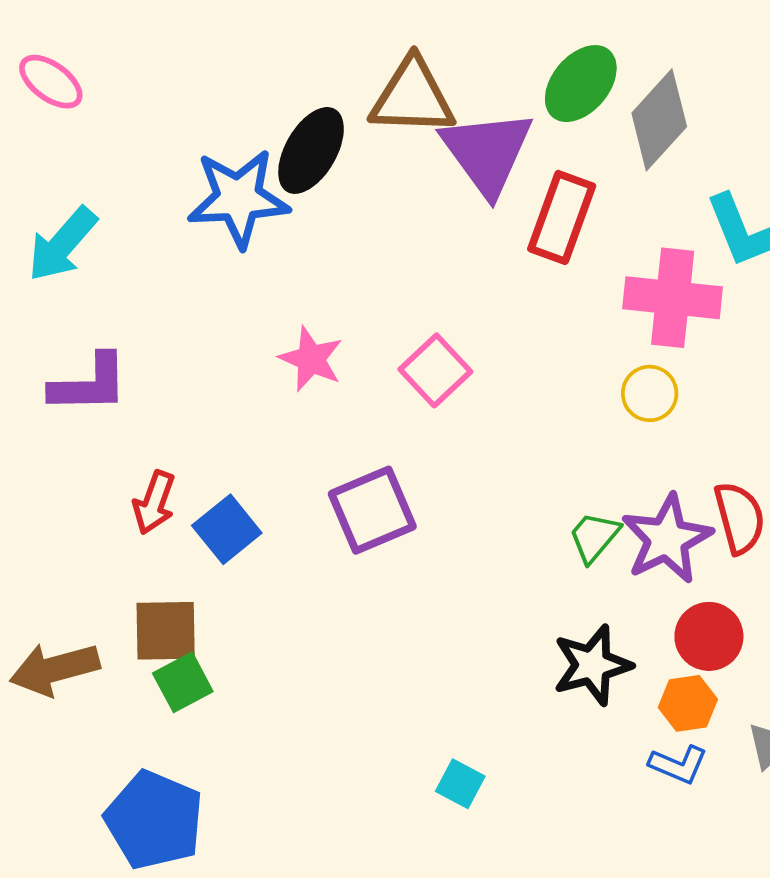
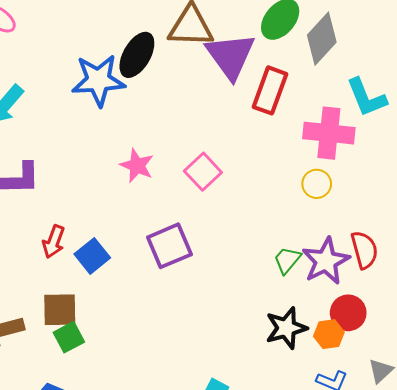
orange hexagon: (688, 703) -> (329, 334), moved

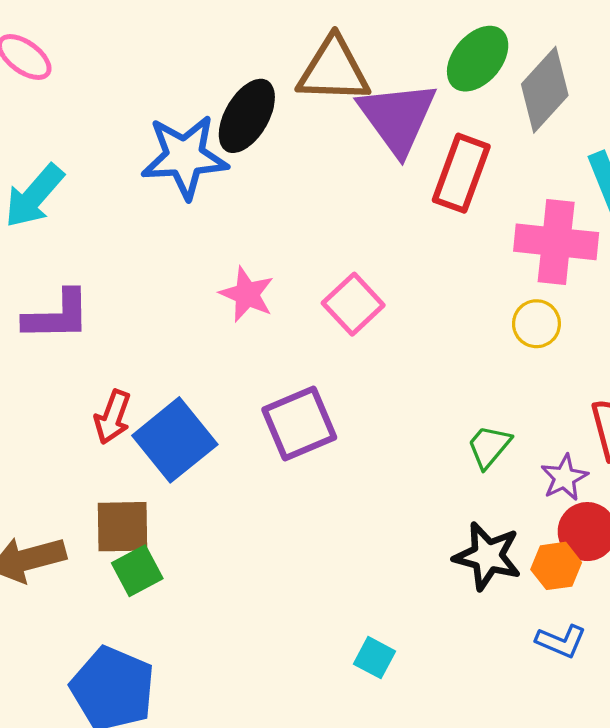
blue square: (92, 256) -> (175, 440), size x1.4
purple star: (326, 261) -> (564, 478), moved, size x0.6
black star: (286, 328) -> (487, 556), turned 30

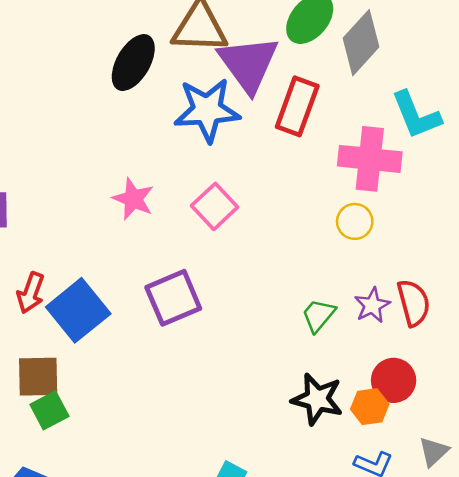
blue star: (185, 157) -> (207, 110), moved
purple star: (564, 478) -> (372, 305), moved

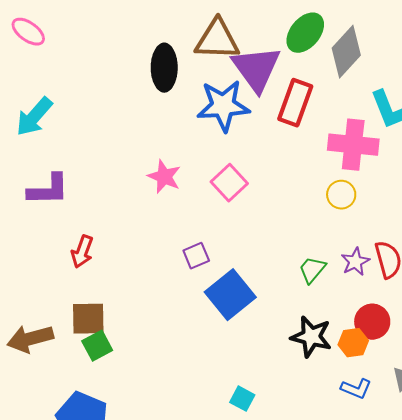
black ellipse: (133, 63) -> (164, 68), turned -30
purple square: (173, 298) -> (196, 256), size x0.6
blue square: (78, 310) -> (230, 295), moved

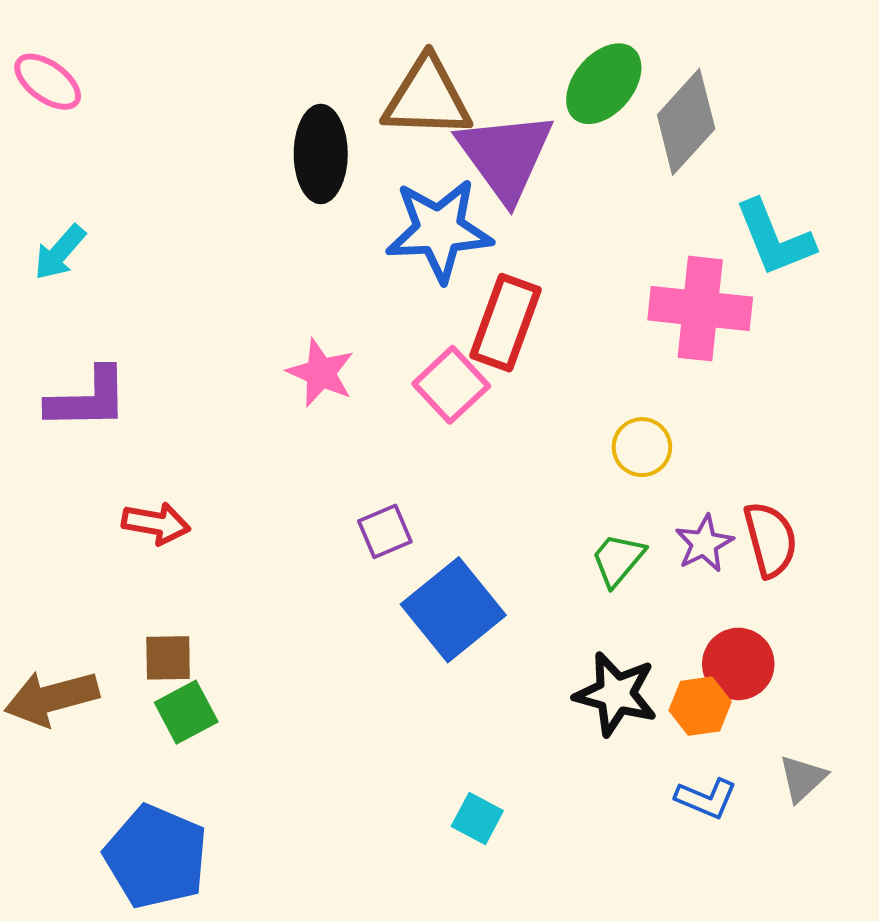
red rectangle: (295, 103) -> (505, 323), moved
cyan arrow: (34, 117) -> (60, 252), size x0.7
yellow circle: (341, 195) -> (642, 447), moved
red arrow: (82, 252) -> (156, 523), turned -100
brown square: (88, 319) -> (168, 658), size x0.7

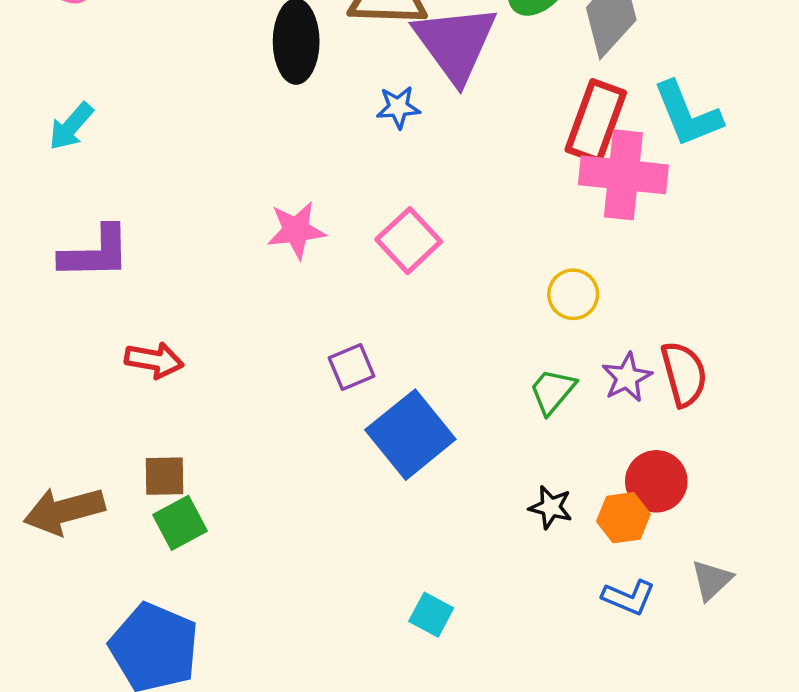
blue star: (439, 230) -> (398, 107), size x0.5
red rectangle: (505, 323) -> (596, 121), moved
pink star: (321, 373) -> (296, 230), turned -30
black star: (616, 694) -> (551, 507), size x0.6

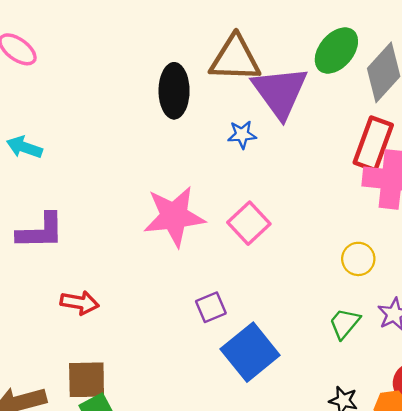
cyan arrow: (71, 126) -> (24, 147), turned 68
pink star: (296, 230) -> (174, 216), size x1.6
brown square: (165, 476) -> (87, 380), size x1.4

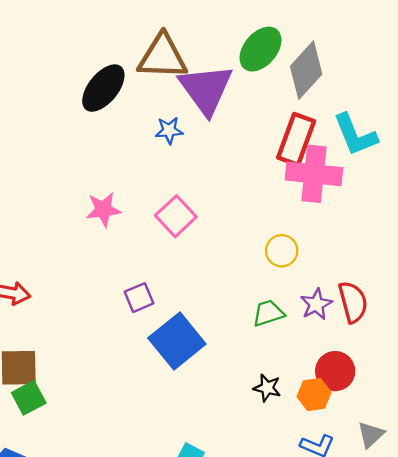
black ellipse: (174, 91) -> (103, 88), turned 39
pink star: (174, 216) -> (103, 210), size x0.6
green trapezoid: (344, 323) -> (268, 313), turned 32

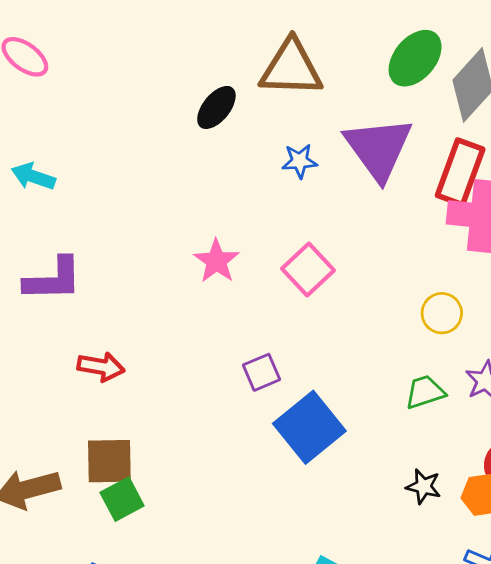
black ellipse: (103, 88) -> (216, 107), size x0.7
purple triangle: (206, 89) -> (378, 148), moved
pink star: (103, 210) -> (216, 261), turned -30

